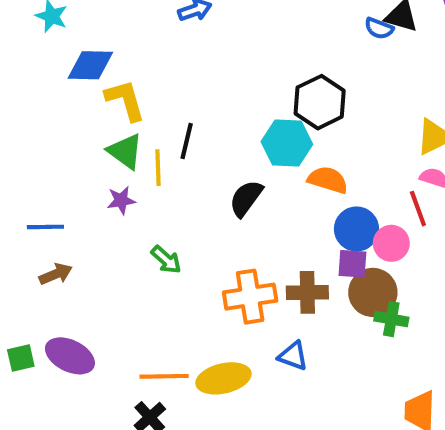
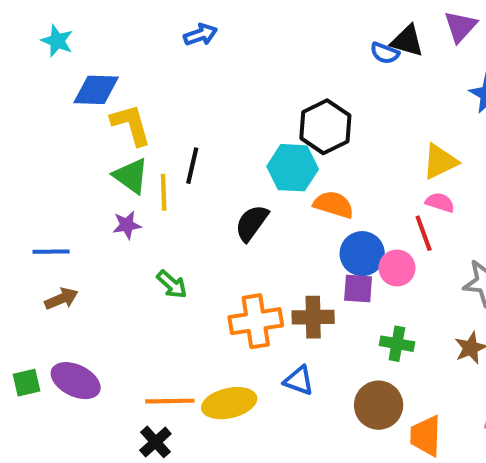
brown circle: (373, 292) -> (379, 405), moved

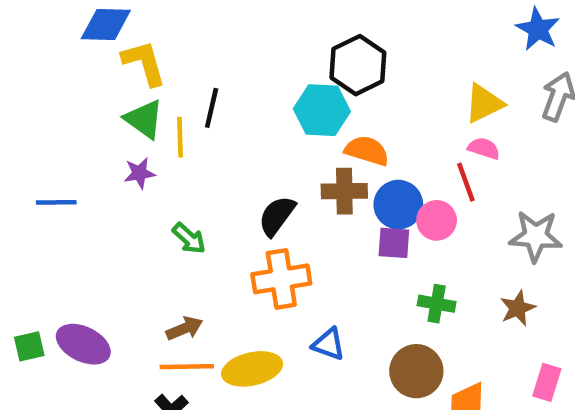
black semicircle: (252, 223) -> (277, 216), moved
brown arrow: (61, 299) -> (185, 328), moved
brown cross: (313, 317) -> (344, 191), moved

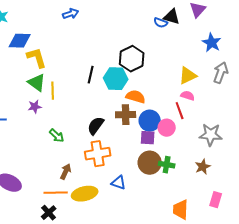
black line: (212, 108) -> (91, 75), moved
brown arrow: (185, 328) -> (66, 172), moved, turned -42
brown circle: (416, 371) -> (150, 163), moved

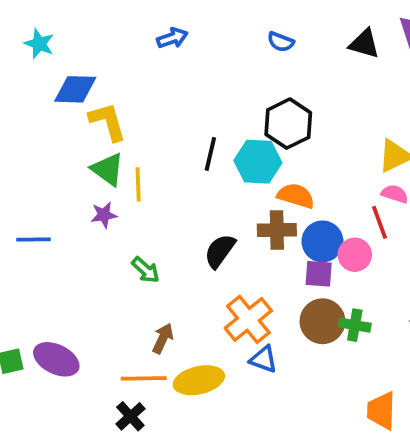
blue semicircle: (161, 23) -> (281, 42), moved
orange cross: (98, 154) -> (248, 319), moved, turned -30

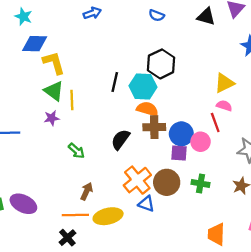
cyan star: (39, 44) -> (23, 17), moved
orange semicircle: (296, 196) -> (147, 109), moved
brown circle: (322, 321) -> (167, 182), moved

